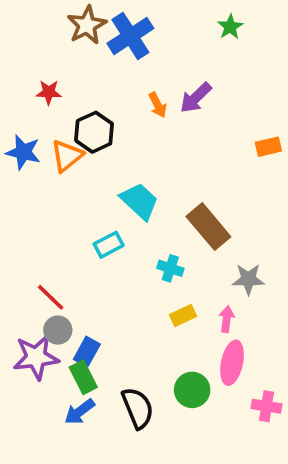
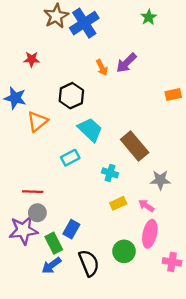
black hexagon: (94, 132) -> (71, 96), moved
orange triangle: (67, 156) -> (37, 121), moved
red line: (51, 297) -> (33, 192), turned -42
pink arrow: (227, 319) -> (146, 206), turned -63
blue rectangle: (87, 352) -> (71, 229), moved

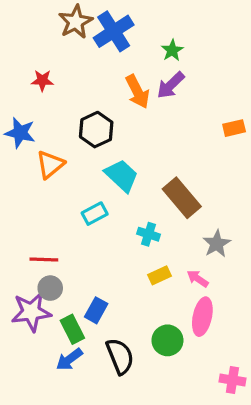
green star: (149, 17) -> (172, 50), moved
orange arrow: (102, 68) -> (137, 92), size x1.5
gray star: (160, 180) -> (217, 244), turned -30
pink cross: (172, 262) -> (232, 380), moved

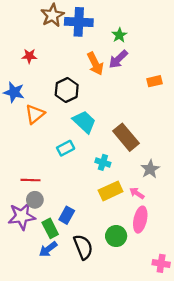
blue cross: (114, 31) -> (79, 22), turned 36
orange rectangle: (234, 128) -> (155, 81), moved
yellow rectangle: (160, 275) -> (111, 191), size x1.5

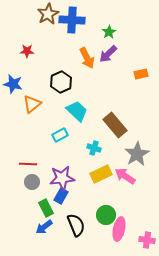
gray star: (150, 169) -> (137, 154), size x1.4
pink arrow: (137, 193) -> (125, 176), size x1.5
purple star: (22, 216) -> (62, 178), moved
pink ellipse: (140, 220) -> (119, 229), moved

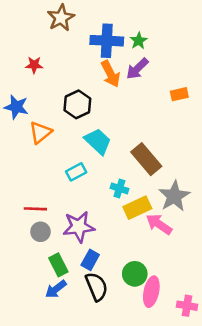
blue cross: (72, 20) -> (107, 41), moved
yellow rectangle: (101, 174) -> (137, 208), moved
blue rectangle: (61, 196) -> (90, 260), moved

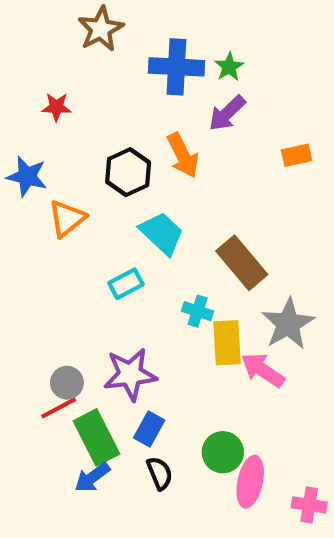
orange arrow: (111, 74) -> (183, 155), moved
yellow rectangle: (137, 208) -> (227, 343), turned -68
red line: (35, 209) -> (59, 408), moved, turned -30
green rectangle: (58, 265) -> (96, 437), size x1.4
black semicircle: (97, 287) -> (160, 473), size x0.7

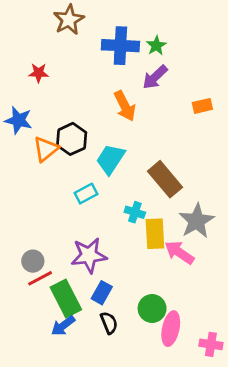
black hexagon: (128, 172) -> (72, 139), moved
cyan trapezoid: (162, 233) -> (110, 159), turned -100
gray circle: (67, 383) -> (33, 261), moved

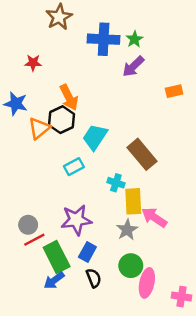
orange arrow: (125, 106) -> (69, 97), moved
gray star: (197, 221) -> (127, 230), moved, size x0.7

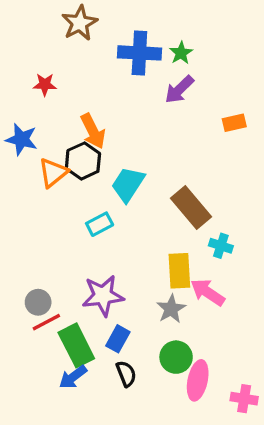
cyan cross: (116, 183) -> (221, 246), moved

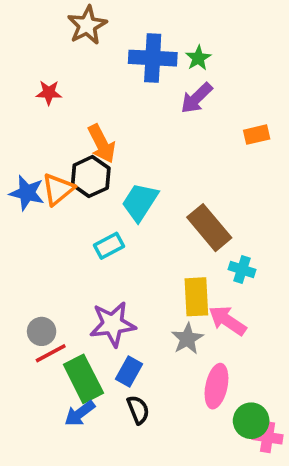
blue star: (21, 139) -> (27, 193), moved
green circle: (176, 357) -> (251, 421), moved
pink ellipse: (198, 380) -> (216, 386), moved

